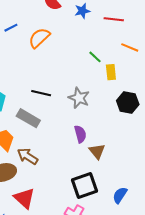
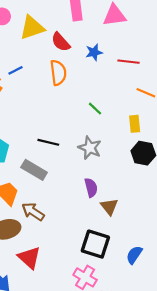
orange semicircle: (39, 38) -> (58, 73), moved, turned 125
green line: (95, 57) -> (95, 109), moved
yellow rectangle: (111, 72) -> (135, 124), moved
black square: (85, 186) -> (95, 244), turned 36

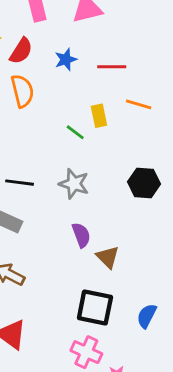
red semicircle: (61, 42) -> (21, 51), turned -100
yellow rectangle: (135, 124) -> (99, 116), moved

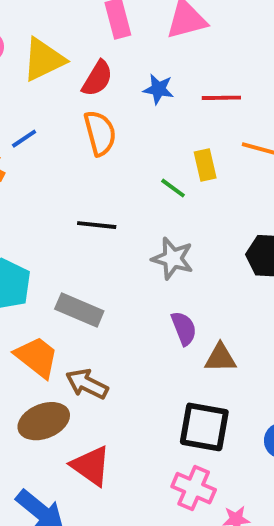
blue star: (66, 60) -> (158, 89), turned 30
black line: (20, 183) -> (97, 225), moved
brown triangle: (108, 257) -> (220, 358), turned -45

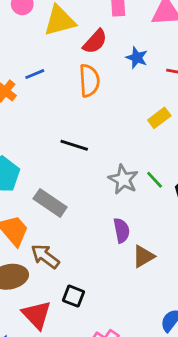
yellow rectangle: (205, 165) -> (159, 118), turned 55
green line: (173, 188) -> (155, 180), moved
brown triangle: (220, 358) -> (143, 256), turned -40
black square: (204, 427) -> (74, 296), moved, size x0.6

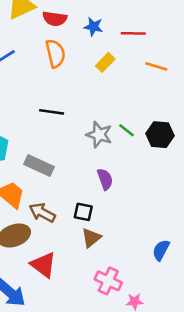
red semicircle: (95, 42) -> (55, 19), turned 65
yellow rectangle: (159, 118) -> (105, 62), moved
brown triangle: (143, 256) -> (91, 238), moved
black square: (74, 296) -> (83, 212), moved

